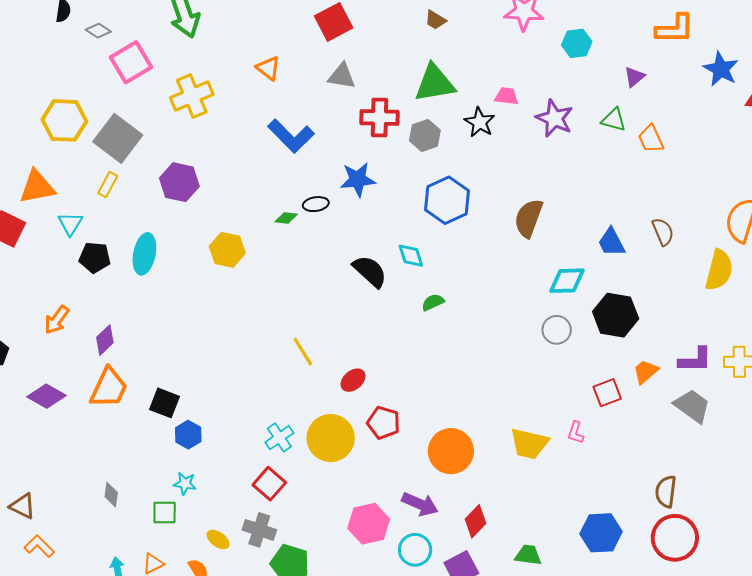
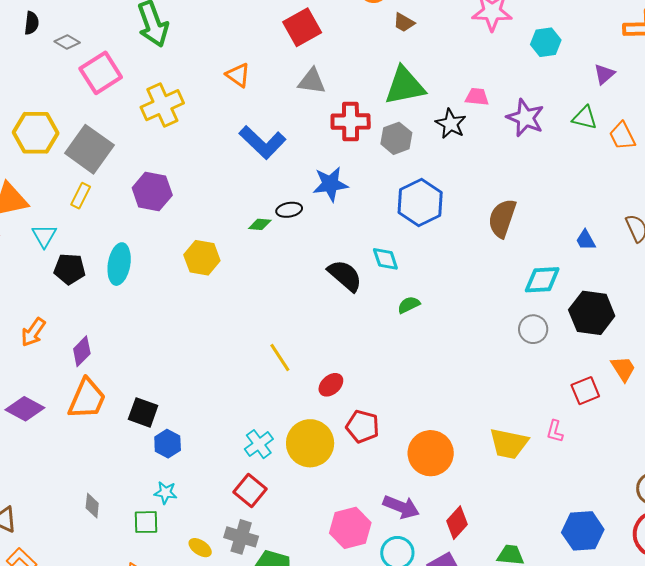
blue trapezoid: (611, 242) -> (586, 240), size x0.7
orange trapezoid: (646, 372) -> (623, 369), turned 100

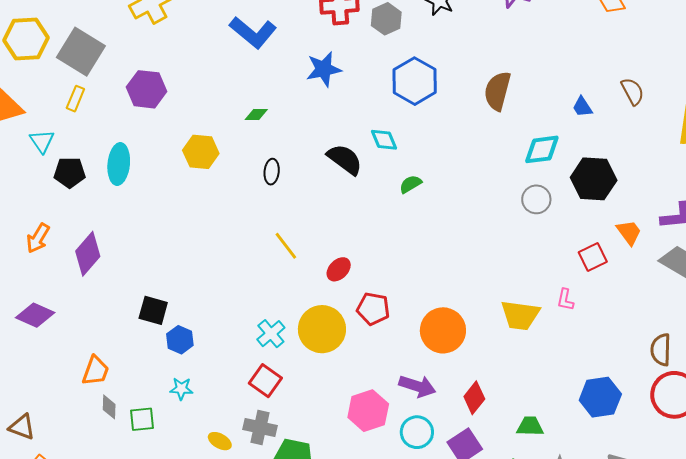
black ellipse: (289, 210) -> (272, 172), moved, turned -70
purple diamond: (82, 351) -> (88, 254), size x1.4
orange trapezoid: (87, 399) -> (96, 371), moved, size x0.7
green square: (146, 522) -> (142, 419), moved

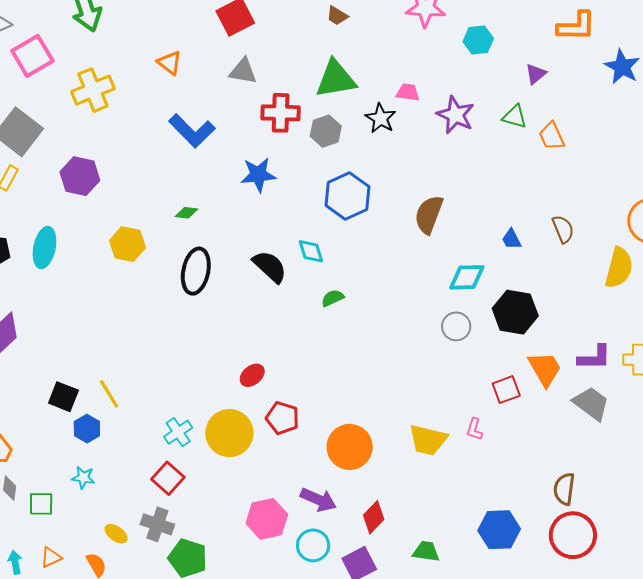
black ellipse: (272, 172) -> (196, 271), size x1.8
orange trapezoid: (629, 232) -> (545, 369), size x1.4
yellow line: (286, 246) -> (109, 394), moved

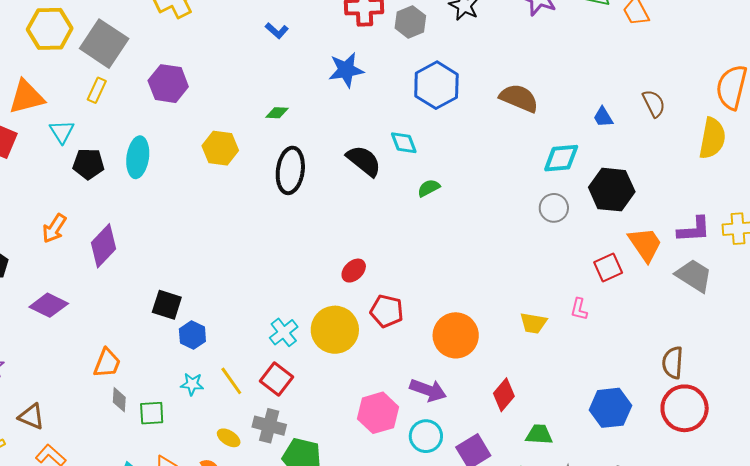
blue L-shape: (192, 131) -> (277, 31), size x0.5
brown semicircle: (429, 215) -> (519, 98), turned 96
yellow line: (109, 394) -> (231, 381), moved
yellow trapezoid: (428, 440) -> (533, 323), size x0.7
red diamond: (374, 517) -> (504, 395), moved

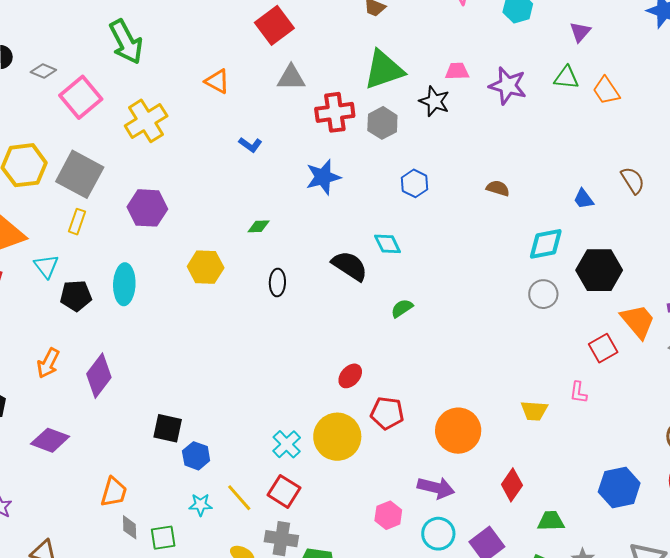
blue hexagon: (436, 85) -> (415, 183), size x0.6
brown semicircle: (519, 98) -> (498, 188), size x0.6
black ellipse: (290, 170) -> (277, 282), size x0.6
green semicircle: (429, 188) -> (402, 308), moved
pink hexagon: (378, 413) -> (388, 515), size x0.7

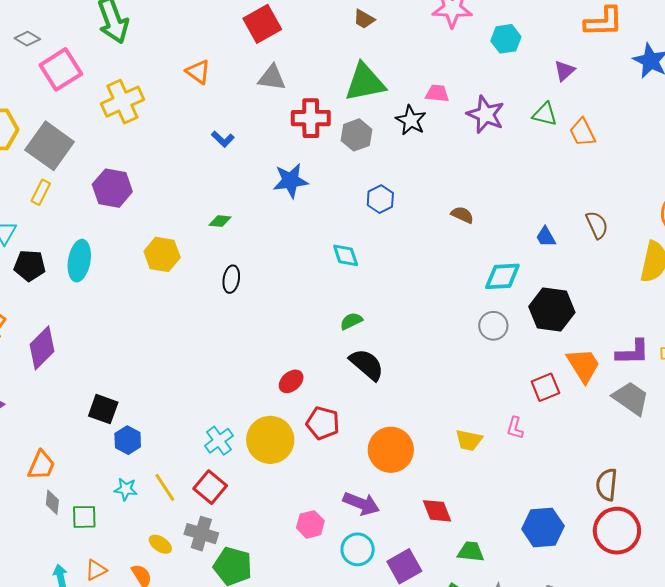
black semicircle: (350, 266) -> (367, 365), moved
red diamond: (512, 485) -> (437, 511), turned -64

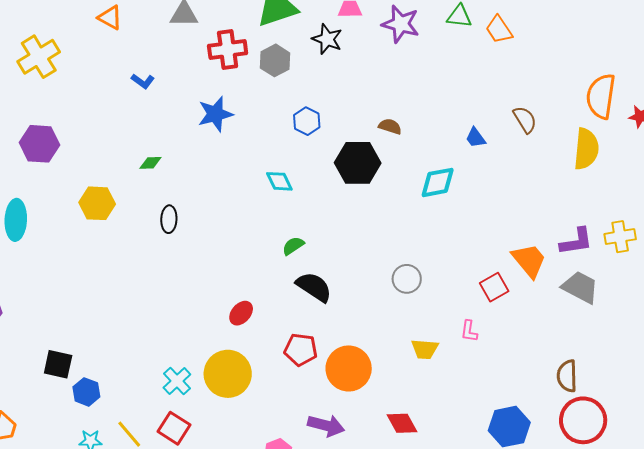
black hexagon: (552, 310) -> (358, 163), moved
gray circle: (493, 326) -> (407, 279), moved
red pentagon: (323, 423) -> (301, 350), moved

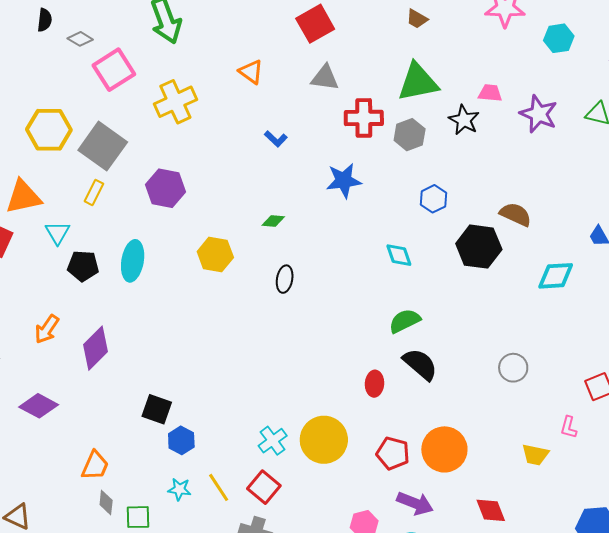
brown semicircle: (390, 126) -> (516, 214), size x1.4
green semicircle: (293, 246) -> (405, 321), size x1.4
red ellipse: (241, 313) -> (375, 384), moved, turned -45
yellow trapezoid: (425, 349) -> (535, 455), moved
red pentagon: (301, 350) -> (393, 453), moved

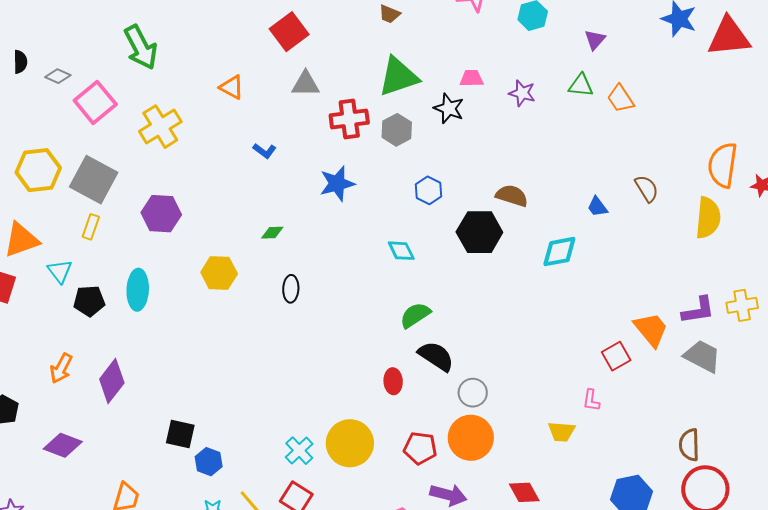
purple star: (539, 114) -> (522, 93), size x0.7
gray circle: (513, 368) -> (473, 393), moved

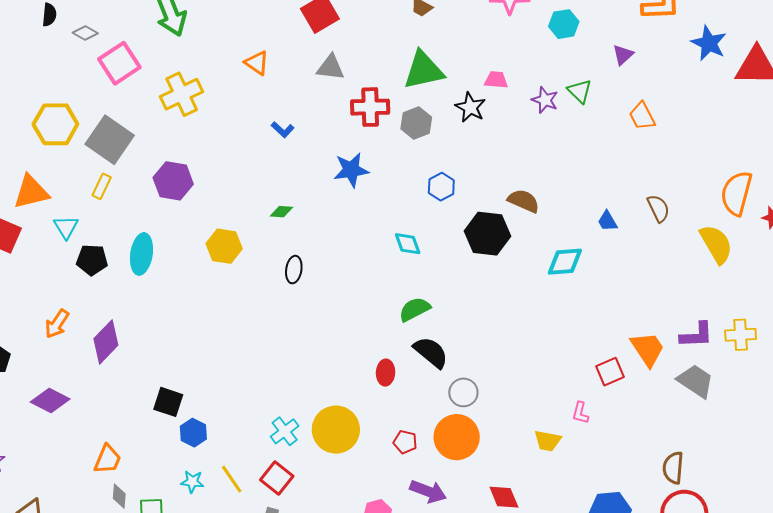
green triangle: (581, 85) -> (580, 91), moved, turned 32
yellow semicircle: (708, 218) -> (716, 244), turned -42
red pentagon: (420, 448) -> (405, 442), size x0.7

